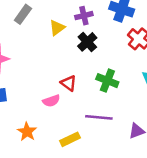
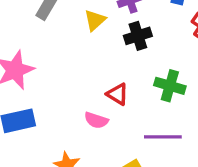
black cross: (87, 42) -> (138, 36), turned 30
pink semicircle: (51, 101) -> (96, 120), turned 42

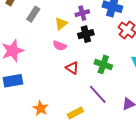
pink semicircle: (96, 120) -> (60, 46), moved
purple line: (163, 137) -> (98, 94), turned 45

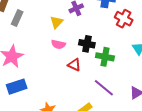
gray rectangle: (33, 14) -> (17, 18), moved
black cross: (86, 34) -> (87, 44), moved, turned 35

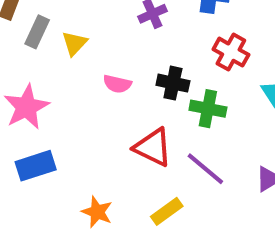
red cross: (124, 19) -> (231, 52), moved
yellow triangle: (57, 22) -> (74, 43), moved
red triangle: (74, 65) -> (153, 147), moved, size x1.5

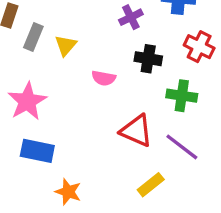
black cross: (173, 83) -> (148, 59), moved
blue rectangle: (36, 166) -> (37, 151), turned 32
orange star: (97, 212) -> (68, 192), moved

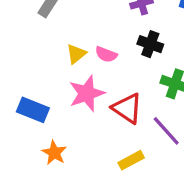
yellow triangle: (66, 45) -> (76, 54), moved
pink star: (27, 101) -> (87, 93), moved

